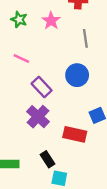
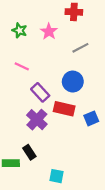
gray line: (85, 38) -> (80, 48), turned 70
red rectangle: (75, 134) -> (64, 109), moved
black rectangle: (47, 159) -> (29, 152), moved

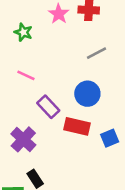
pink star: (49, 32) -> (59, 14), moved
purple cross: (37, 120) -> (23, 139), moved

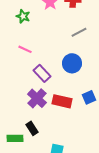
red rectangle: (77, 126) -> (62, 101), moved
purple cross: (23, 139) -> (37, 98), moved

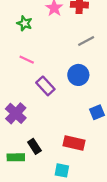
purple cross: (37, 98) -> (16, 113), moved
red rectangle: (62, 101) -> (74, 143), moved

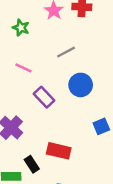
gray line: (86, 41) -> (66, 52), moved
red rectangle: (74, 143) -> (59, 151), moved

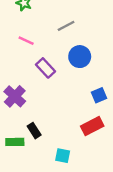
red rectangle: (59, 151) -> (92, 126), moved, turned -40

